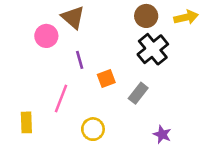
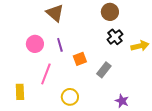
yellow arrow: (186, 17) -> (140, 46), moved
pink circle: (46, 36) -> (35, 44), moved
black cross: (153, 49) -> (115, 37), size x0.7

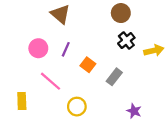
purple line: (60, 45) -> (66, 49), turned 40
orange square: (80, 59) -> (88, 65), turned -32
pink line: (46, 74) -> (50, 81), turned -70

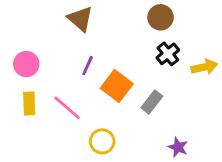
pink circle: (38, 48) -> (26, 64), moved
orange square: (88, 65) -> (117, 86), size x1.5
yellow rectangle: (22, 101) -> (29, 103), moved

